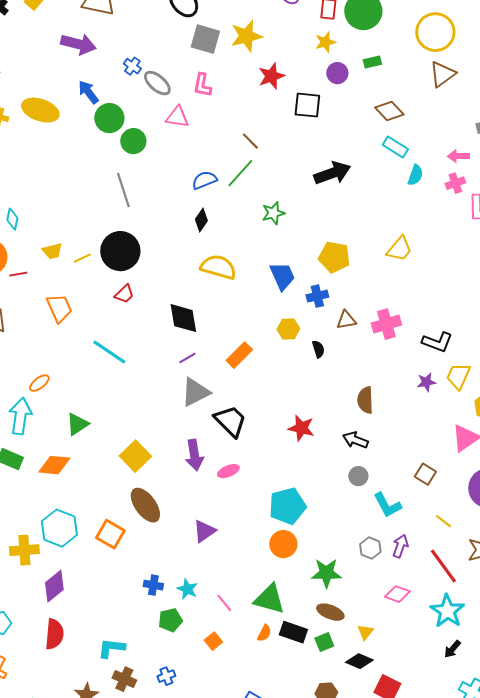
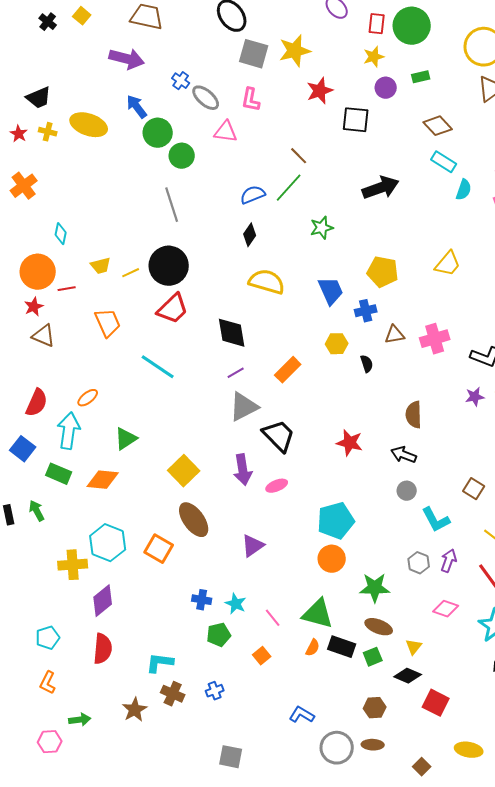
red trapezoid: (124, 294) -> (173, 309), size x1.6

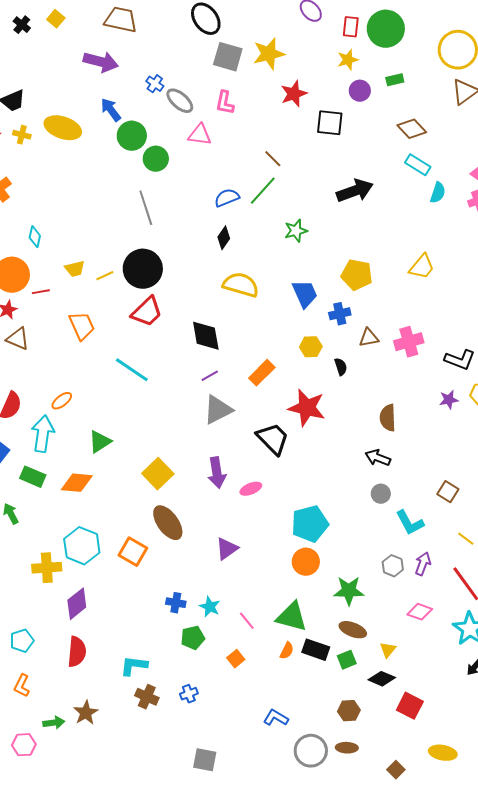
black trapezoid: (279, 436) -> (273, 439), moved
red star: (350, 443) -> (307, 408), moved, size x1.4
brown star: (135, 710) -> (86, 713), moved

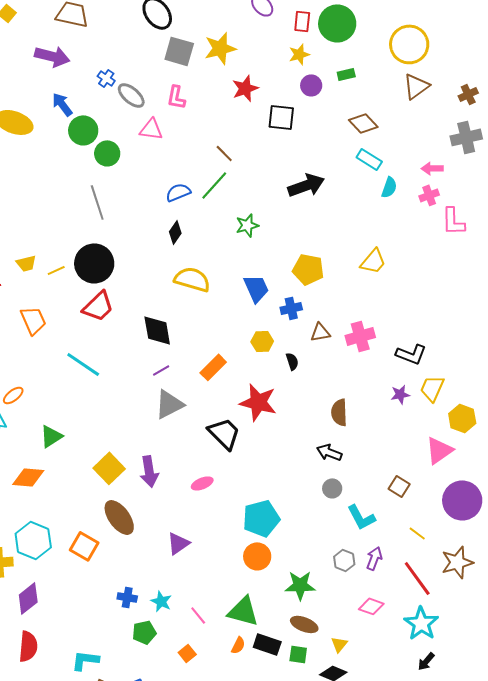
purple arrow: (217, 473) -> (149, 471), moved
green square: (347, 660) -> (298, 654), turned 30

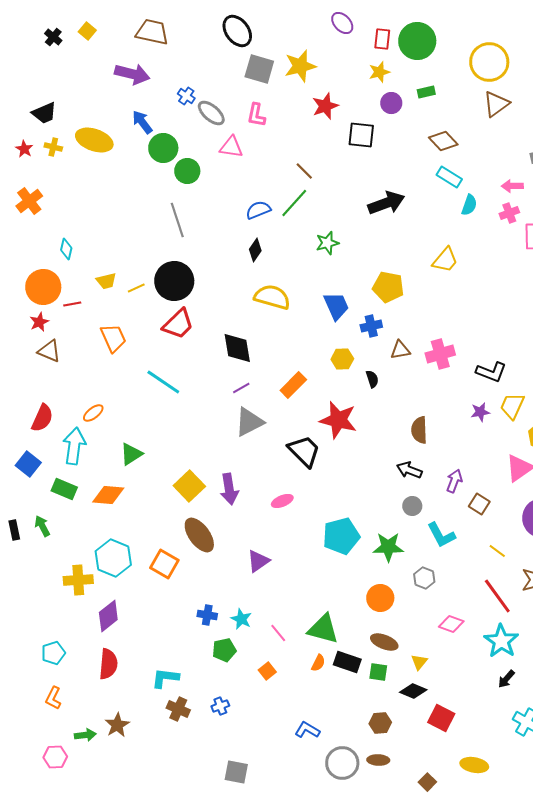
yellow trapezoid: (373, 261) -> (445, 260), moved
orange circle: (257, 556) -> (380, 598), moved
purple arrow: (374, 558) -> (454, 481), moved
green star: (300, 585) -> (388, 547), moved

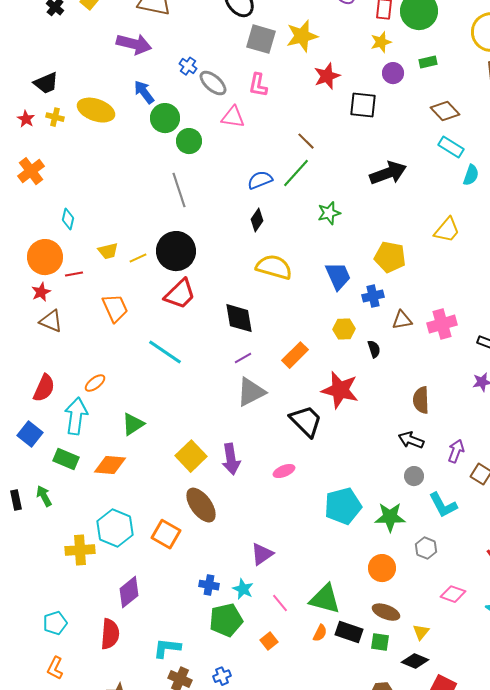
purple triangle: (258, 561) -> (262, 554), moved
purple diamond: (108, 616) -> (129, 592), moved
green pentagon: (224, 650) -> (226, 620), size x1.4

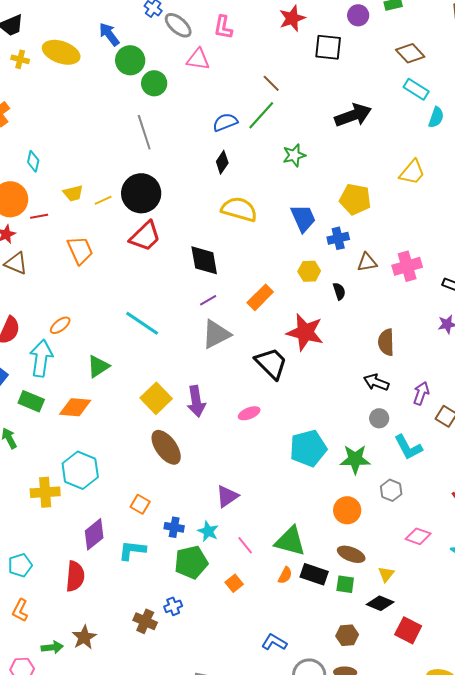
cyan line: (165, 352) -> (142, 323), moved
orange square: (166, 534) -> (140, 504), moved, size x0.7
cyan L-shape: (167, 648) -> (132, 550), moved
blue cross: (222, 676) -> (173, 606), moved

